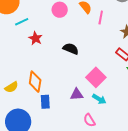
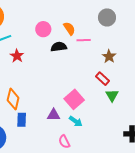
pink line: (101, 17) -> (84, 40), turned 72
black semicircle: (71, 49) -> (59, 47), moved, turned -35

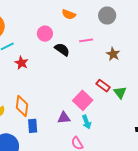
orange semicircle: (69, 28) -> (69, 14), moved, turned 152
black semicircle: (59, 47) -> (62, 50), turned 49
red rectangle: (103, 79) -> (103, 86), moved
cyan arrow: (76, 121) -> (87, 122), turned 40

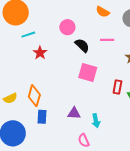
orange semicircle: (69, 14) -> (103, 12), moved
red rectangle: (103, 86) -> (117, 87), turned 56
pink square: (83, 100) -> (88, 73), moved, turned -36

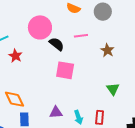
pink circle: (67, 27) -> (40, 27), size x1.5
red rectangle: (117, 87) -> (100, 117), moved
orange diamond: (34, 96) -> (14, 99), turned -35

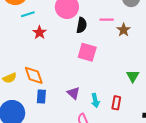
black semicircle: (57, 44) -> (82, 25), turned 56
brown star: (107, 50) -> (124, 30), moved
purple triangle: (56, 112) -> (73, 93), turned 40

